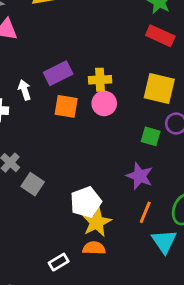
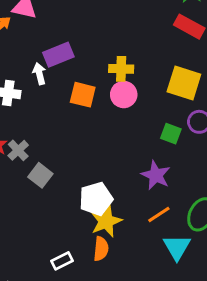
purple rectangle: (58, 73) -> (58, 55), moved
orange line: (145, 212) -> (159, 215), turned 30
orange semicircle: (94, 248) -> (101, 249), turned 90

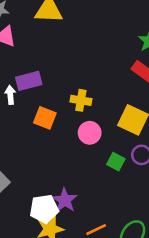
pink circle: (124, 95) -> (90, 133), moved
purple star: (156, 175) -> (65, 200), moved

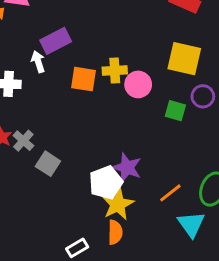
yellow cross: (81, 100) -> (115, 70), moved

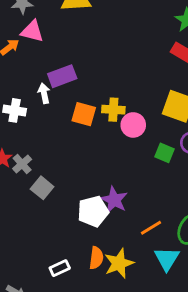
yellow star: (118, 204) -> (119, 263), moved

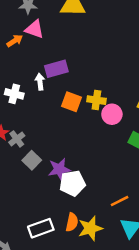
purple star: (114, 200) -> (59, 169), moved, turned 30
white rectangle: (60, 268) -> (41, 228), size x1.5

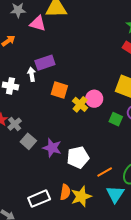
pink triangle: (34, 29) -> (38, 23), moved
yellow cross: (96, 100) -> (80, 104), moved, turned 35
purple star: (59, 169) -> (52, 148), turned 30
white pentagon: (72, 183) -> (78, 157), moved

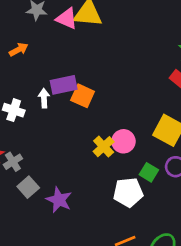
pink triangle: (38, 23) -> (67, 19), moved
orange square: (59, 90) -> (83, 96), moved
white pentagon: (78, 157) -> (128, 192), moved

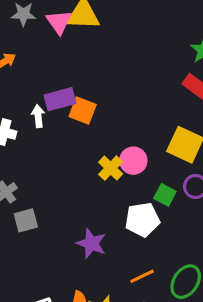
pink triangle: (67, 19) -> (59, 22), turned 35
gray square: (28, 187) -> (26, 220), turned 30
purple star: (59, 200) -> (91, 243), moved

